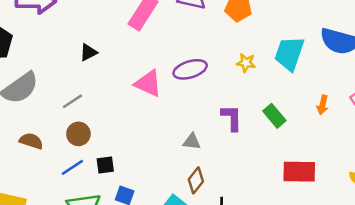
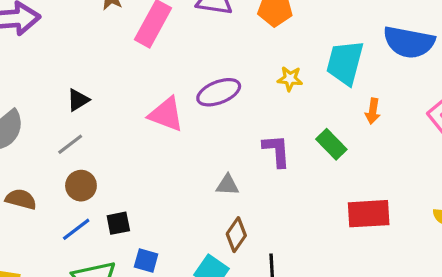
black triangle: (88, 52) -> (78, 100), moved
orange arrow: (323, 105) -> (373, 111), moved

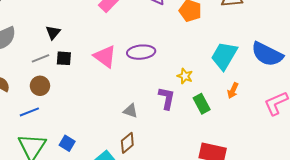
yellow star: (290, 79) -> (185, 76), moved
black triangle: (78, 100) -> (53, 32), turned -35
black square: (118, 223) -> (64, 58), moved

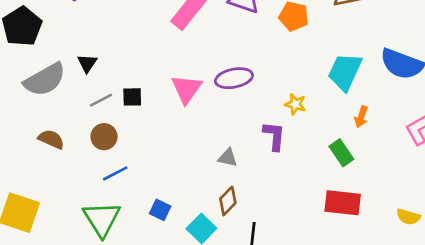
black triangle: (53, 32) -> (87, 63), moved
pink triangle: (105, 57) -> (186, 89), turned 35
green rectangle: (202, 104) -> (341, 153), moved
blue line: (29, 112) -> (115, 173), moved
blue square: (67, 143) -> (160, 210), moved

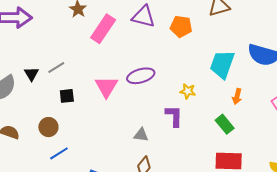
gray line: (101, 100) -> (56, 67), moved

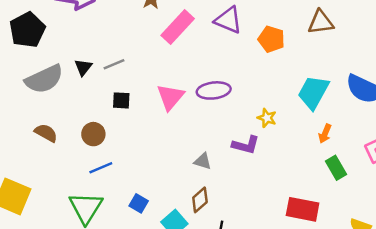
purple L-shape: (174, 116) -> (246, 145), turned 95
green rectangle: (225, 124) -> (336, 168), moved

